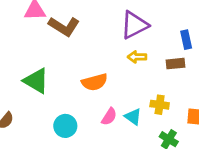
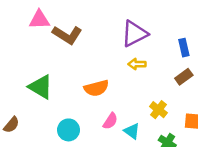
brown rectangle: (175, 64) -> (184, 77), moved, turned -30
yellow cross: (160, 105) -> (158, 110), turned 30
cyan triangle: (133, 117) -> (132, 131), moved

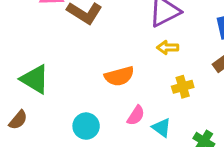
green triangle: (41, 87) -> (35, 79), moved
yellow cross: (158, 110) -> (183, 87), moved, turned 36

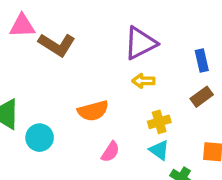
cyan circle: (86, 126) -> (40, 138), moved
cyan triangle: (162, 128) -> (159, 150), moved

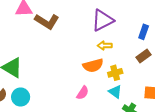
blue rectangle: (202, 60) -> (144, 32), turned 32
orange semicircle: (93, 111) -> (93, 65), moved
cyan circle: (40, 138) -> (21, 97), moved

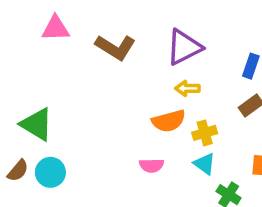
brown L-shape: (47, 21) -> (116, 47), moved
pink semicircle: (83, 93) -> (152, 165), turned 56

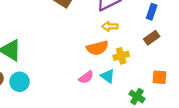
cyan triangle: (205, 164) -> (108, 76), moved
pink semicircle: (152, 165) -> (86, 77), turned -35

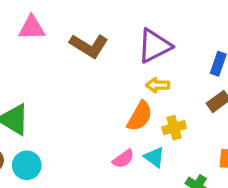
orange semicircle: (97, 48) -> (140, 116), turned -45

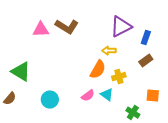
pink triangle: (32, 28) -> (41, 30), moved
purple triangle: (154, 46) -> (121, 27), moved
cyan circle: (27, 165) -> (50, 100), moved

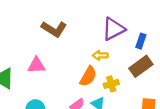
pink triangle: (41, 30) -> (37, 65), moved
brown rectangle: (146, 61) -> (141, 66), size x1.5

